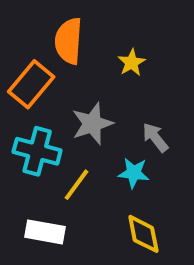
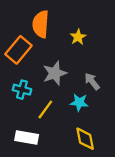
cyan cross: (37, 151) -> (22, 90), size x0.7

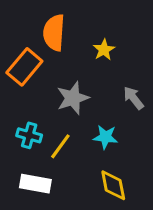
gray arrow: (92, 81) -> (133, 98), moved
cyan cross: (22, 90) -> (29, 135), moved

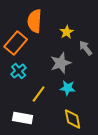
gray star: (73, 98) -> (61, 63), moved
gray arrow: (133, 98) -> (86, 48), moved
cyan cross: (29, 135) -> (19, 71), moved, turned 35

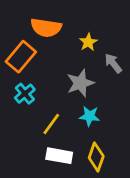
orange semicircle: (35, 21) -> (46, 28), turned -85
white rectangle: (23, 118) -> (59, 156), moved
yellow diamond: (73, 119) -> (96, 157), turned 30

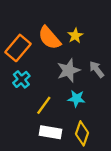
orange semicircle: (46, 28) -> (49, 38), moved, turned 40
gray arrow: (113, 63) -> (97, 69), moved

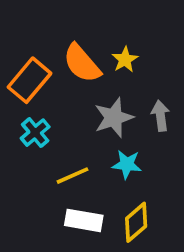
gray arrow: (97, 69) -> (160, 116), turned 30
yellow line: (44, 105) -> (73, 176), turned 30
yellow diamond: (82, 133) -> (136, 222), turned 30

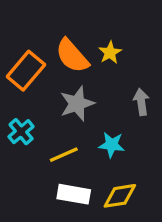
gray star: (114, 118) -> (77, 104), moved
cyan cross: (35, 133) -> (21, 132), moved
yellow diamond: (136, 222) -> (120, 196), turned 32

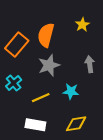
yellow star: (110, 53) -> (82, 25), moved
orange semicircle: (72, 56) -> (46, 35), turned 55
white rectangle: (74, 194) -> (35, 125), moved

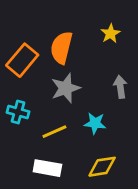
cyan cross: (14, 83) -> (18, 112), turned -35

